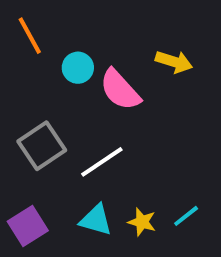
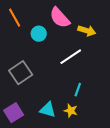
pink semicircle: (120, 90) -> (60, 18), moved
white line: (102, 162) -> (71, 57), moved
cyan line: (186, 216) -> (78, 90), moved, turned -32

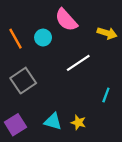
orange line: (15, 18) -> (15, 39), moved
yellow arrow: (87, 31) -> (107, 33), moved
cyan line: (78, 90) -> (106, 95), moved

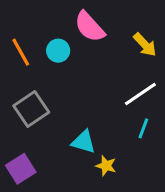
yellow arrow: (107, 33) -> (145, 45), turned 30
white line: (78, 63) -> (140, 94), moved
cyan triangle: (53, 121) -> (84, 142), moved

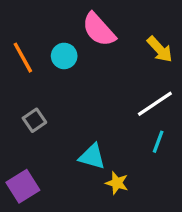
gray square: (31, 109) -> (34, 120), size x0.6

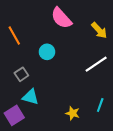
cyan circle: (64, 56) -> (47, 52), moved
cyan line: (158, 142) -> (100, 105), moved
cyan triangle: (92, 157) -> (31, 97), moved

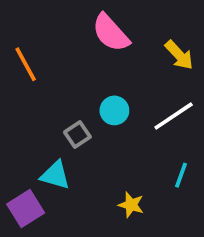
cyan circle: (47, 52) -> (114, 110), moved
gray square: (21, 74) -> (77, 134), moved
cyan line: (100, 105) -> (181, 175), moved

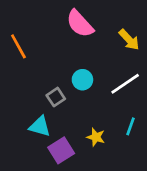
yellow star: (131, 205) -> (96, 137), moved
purple square: (26, 208) -> (61, 150), moved

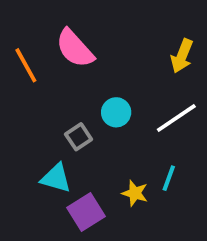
pink semicircle: (80, 24) -> (75, 48), moved
yellow arrow: (129, 40) -> (182, 56), turned 65
cyan line: (130, 126) -> (169, 178), moved

